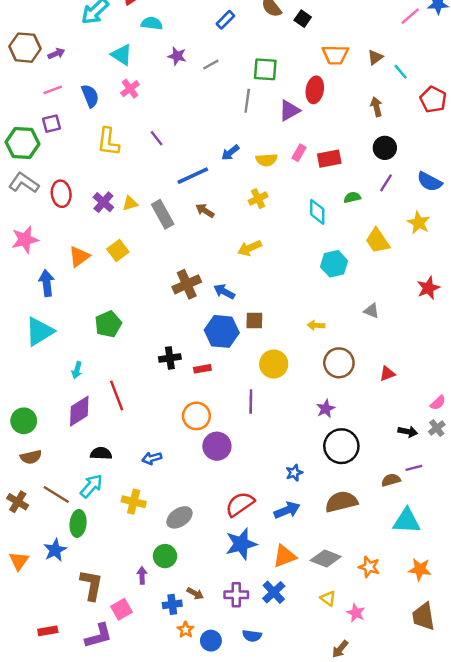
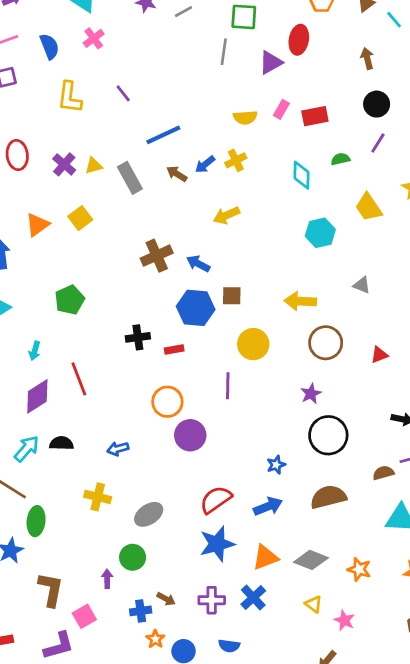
blue arrow: (230, 153) -> (205, 164), moved
yellow arrow: (316, 325) -> (300, 301), size x1.6
cyan arrow: (91, 486) -> (27, 449), moved

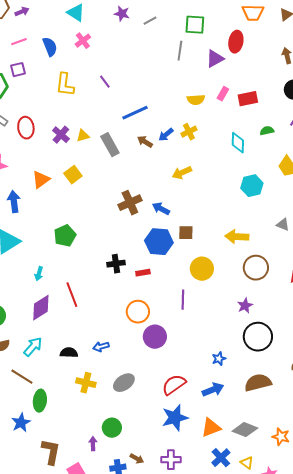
black semicircle: (61, 443) -> (69, 353), moved
gray ellipse: (149, 514) -> (124, 383), moved
blue cross: (253, 598) -> (221, 458), moved

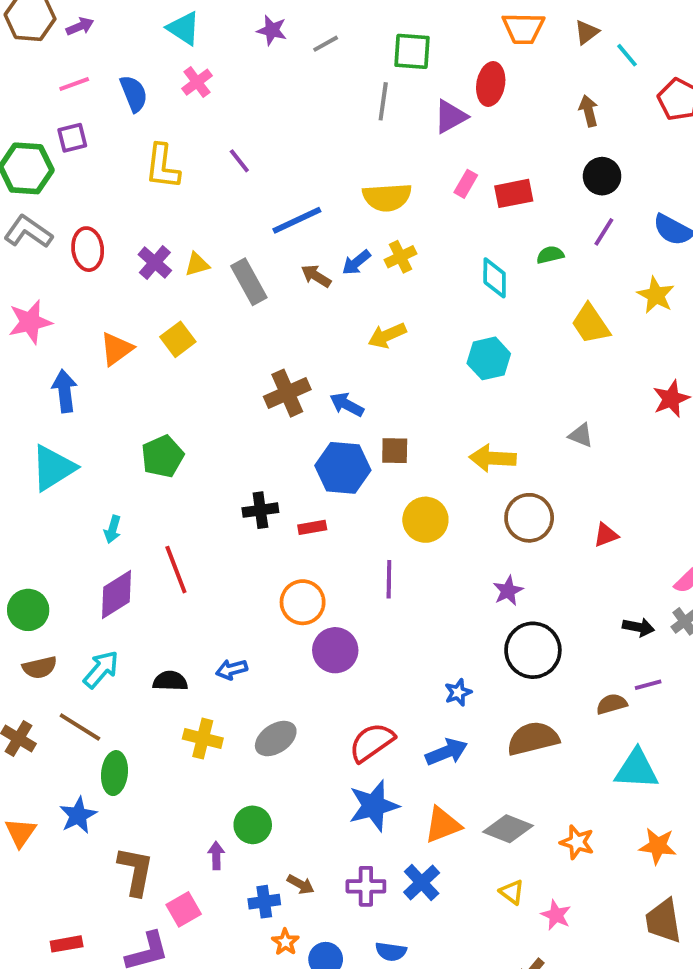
yellow semicircle: (196, 100) -> (387, 197), moved, size x1.4
cyan hexagon: (252, 186) -> (489, 358), moved
blue cross: (221, 458) -> (422, 882), moved

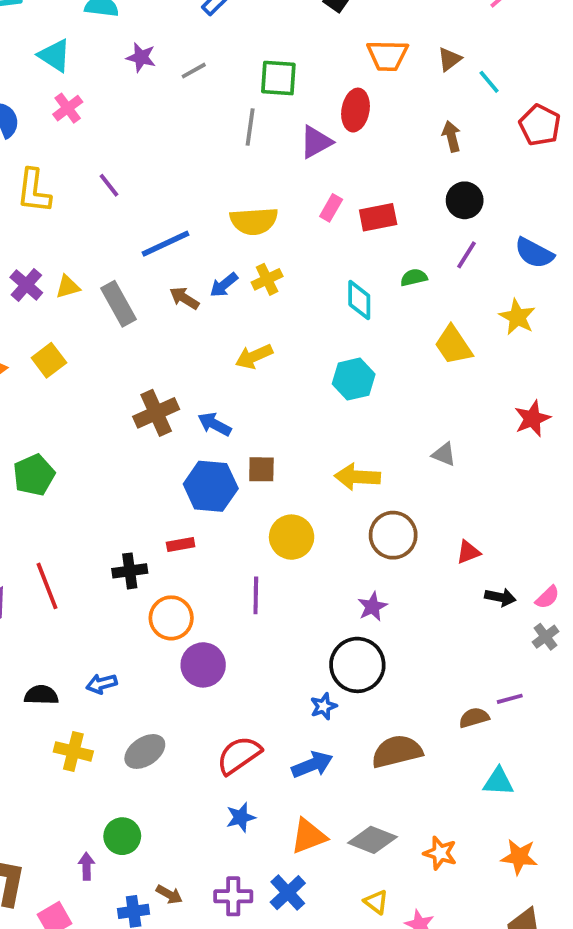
black cross: (260, 510) -> (130, 571), moved
black arrow: (638, 627) -> (500, 597), moved
black circle: (533, 650) -> (357, 665), moved
cyan triangle: (637, 769) -> (498, 782), size x0.7
blue star: (374, 806) -> (241, 817), size x0.6

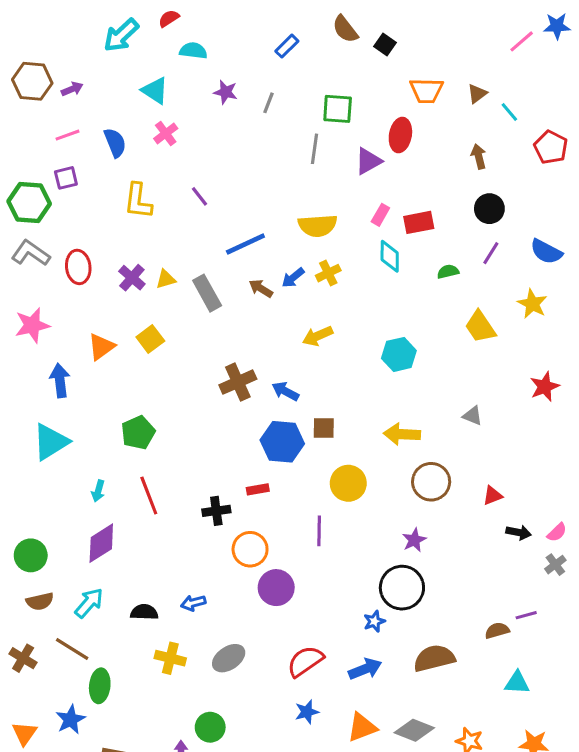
gray line: (194, 71) -> (268, 103), turned -40
cyan diamond: (359, 300) -> (390, 256), moved
red line: (47, 586) -> (149, 496), moved

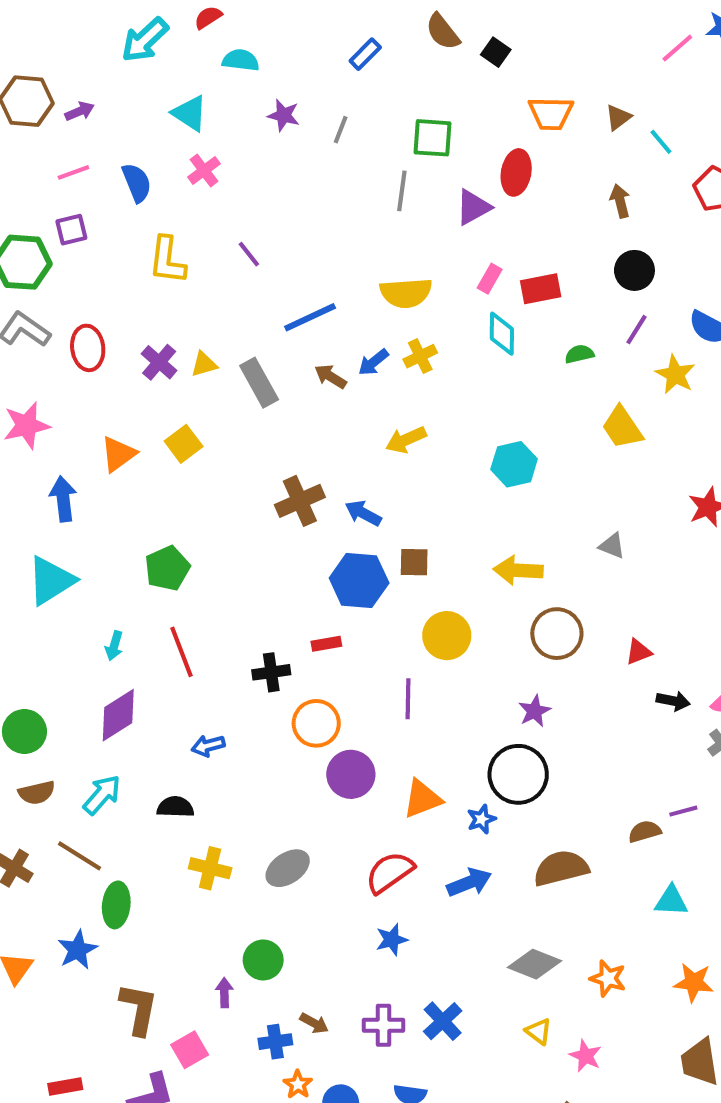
yellow star: (532, 304) -> (675, 374), moved
blue arrow: (193, 603) -> (208, 746), moved
orange triangle: (362, 727) -> (422, 799), moved

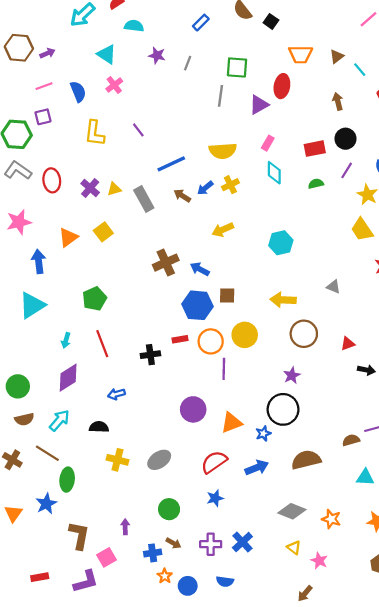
red rectangle: (541, 289) -> (315, 149), moved
yellow trapezoid: (622, 427) -> (362, 230), moved
orange circle: (316, 723) -> (211, 341), moved
green circle: (263, 960) -> (169, 509), moved

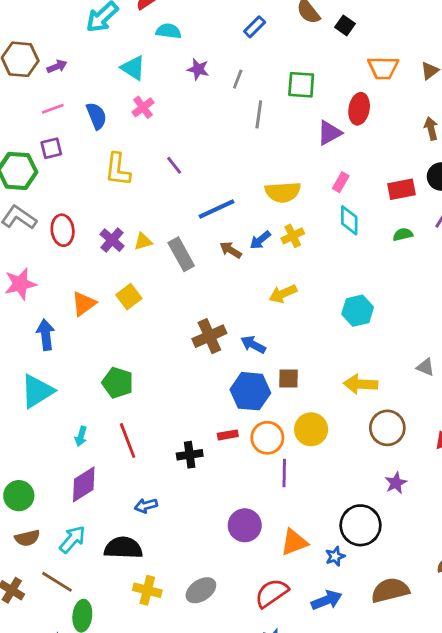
gray line: (221, 96) -> (259, 114), moved
green pentagon: (95, 299) -> (118, 383), turned -30
purple star: (292, 375) -> (396, 483), moved
black semicircle: (99, 427) -> (123, 548), size x1.5

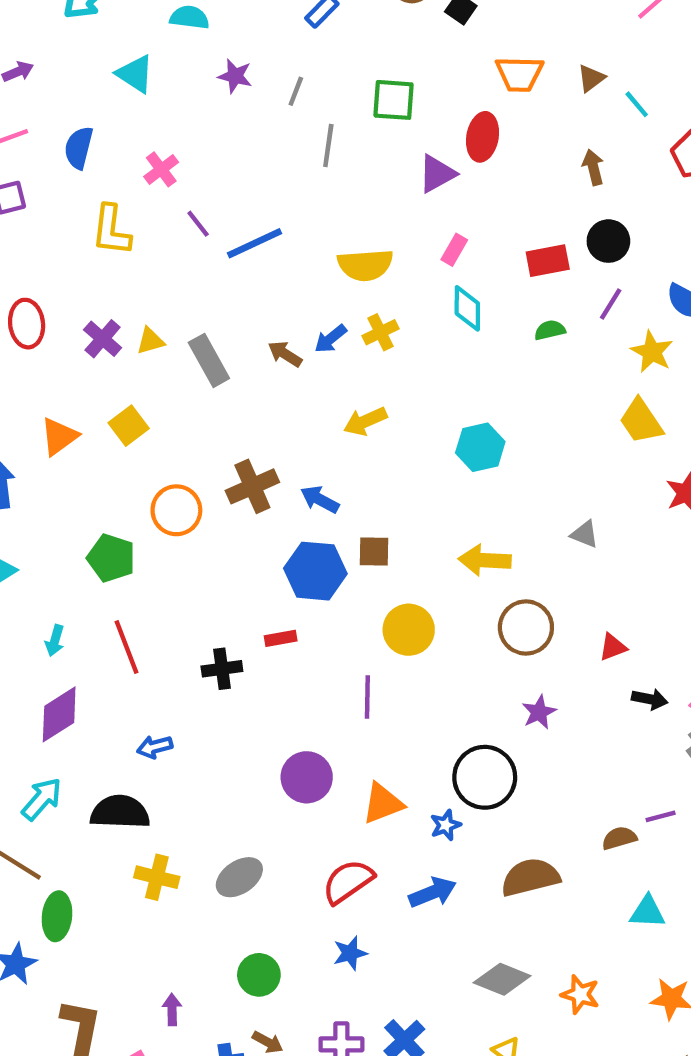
pink cross: (143, 107) -> (161, 169), moved
blue semicircle: (96, 116) -> (79, 148), turned -144
blue line: (216, 209) -> (255, 243), moved
orange circle: (267, 438) -> (176, 510), moved

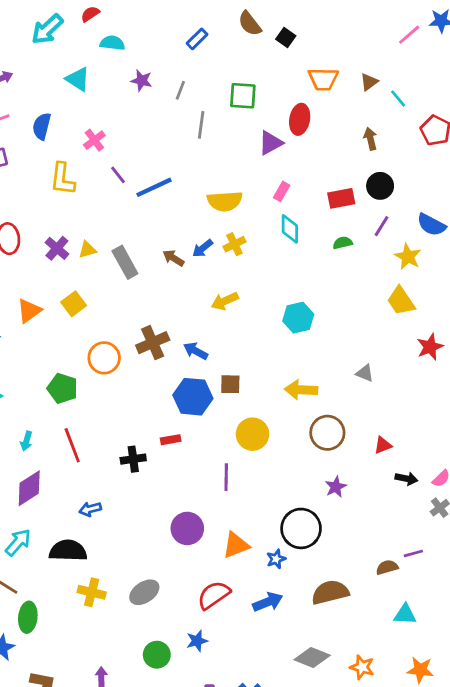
blue star: (350, 953) -> (197, 641), moved

